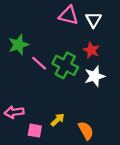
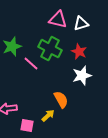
white triangle: (93, 20) -> (81, 24), turned 42
green cross: (65, 65) -> (50, 49), moved
orange semicircle: (86, 131) -> (61, 100), moved

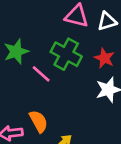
orange semicircle: (61, 100) -> (39, 121), moved

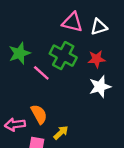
red star: (104, 58) -> (97, 59), turned -30

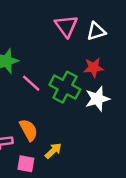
pink triangle: (72, 22) -> (66, 26), turned 40
green cross: (63, 56) -> (65, 87), moved

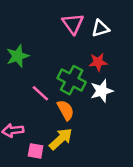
pink line: (31, 83) -> (40, 93), moved
orange semicircle: (29, 130) -> (66, 110), moved
yellow arrow: (53, 151) -> (61, 139), size x1.5

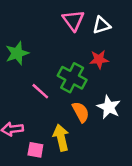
white star: (102, 91) -> (109, 107), moved, turned -30
orange semicircle: (66, 110) -> (81, 112), moved
yellow arrow: (61, 139) -> (61, 138), turned -60

